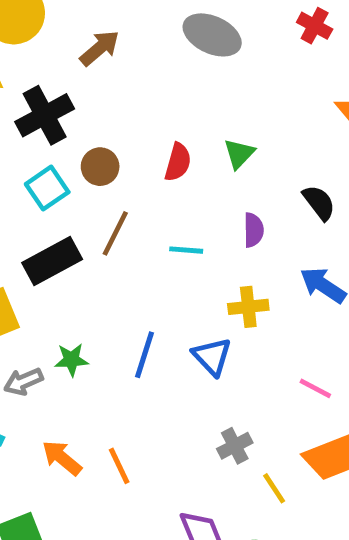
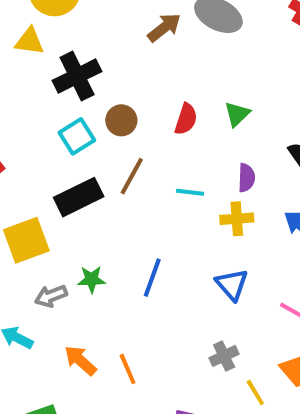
brown arrow: (100, 48) -> (164, 27), moved
yellow cross: (248, 307) -> (237, 219), moved
blue triangle: (212, 357) -> (232, 285), moved

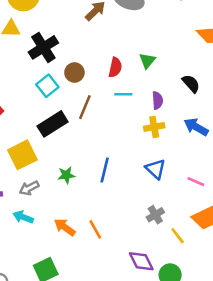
cyan line: (190, 192) -> (123, 94), moved
gray arrow: (51, 296) -> (29, 188), moved

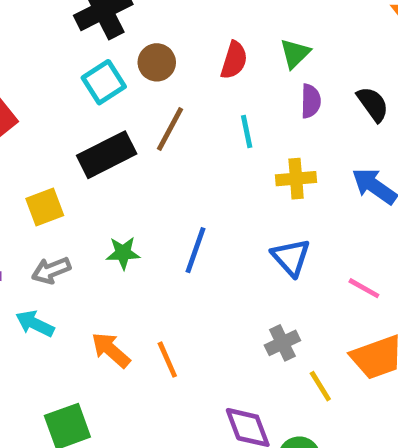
cyan line: (123, 94) -> (247, 131), moved, turned 72
purple semicircle: (157, 100) -> (311, 101), moved
yellow square: (22, 155) -> (45, 207), size x0.7

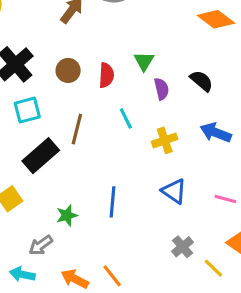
brown circle: (157, 62) -> (68, 70), moved
cyan square: (104, 82) -> (27, 110), turned 32
gray arrow: (51, 270) -> (41, 245), moved

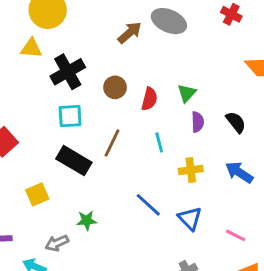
black rectangle: (41, 156) -> (74, 161), turned 60
blue line: (112, 202) -> (148, 205), moved, turned -64

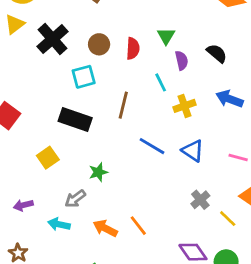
yellow triangle: (31, 48) -> (15, 24), turned -30
cyan square: (70, 116) -> (84, 77), moved
cyan line: (159, 142) -> (161, 82), moved
brown line: (112, 143) -> (123, 105), moved

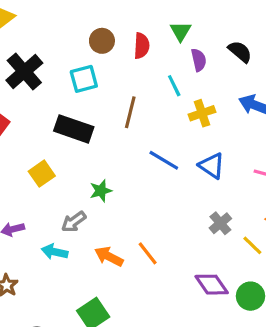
black cross: (53, 39) -> (24, 72), moved

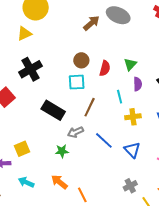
cyan square: (84, 79) -> (77, 82), moved
yellow square: (42, 174) -> (22, 149), moved
gray arrow: (74, 222) -> (75, 132), moved
orange arrow: (109, 256) -> (59, 182), moved

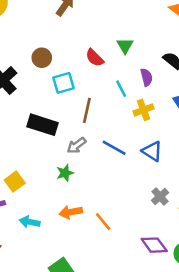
brown circle: (81, 60) -> (42, 58), moved
red semicircle: (105, 68) -> (95, 58), turned 133
purple semicircle: (138, 84) -> (146, 77), moved
orange arrow: (59, 182) -> (71, 212), turned -36

